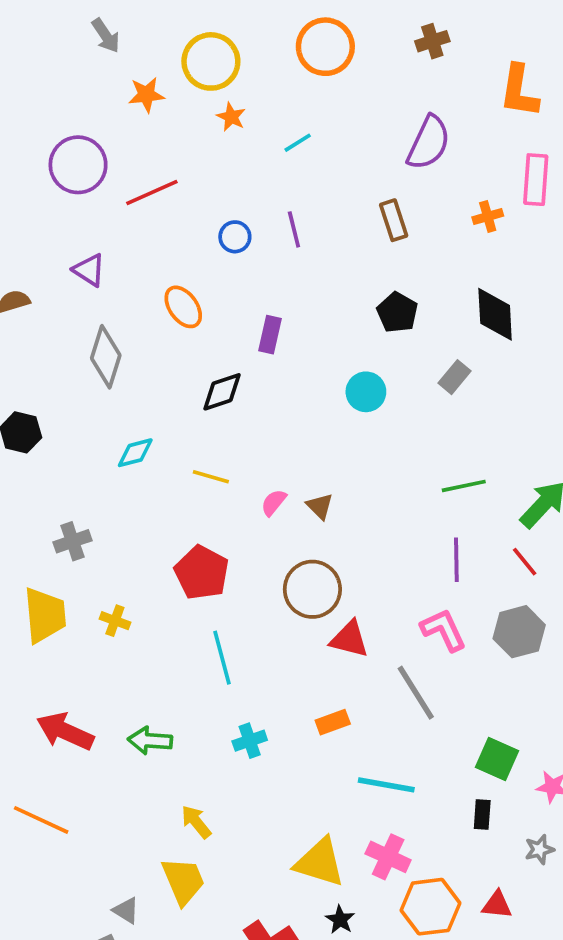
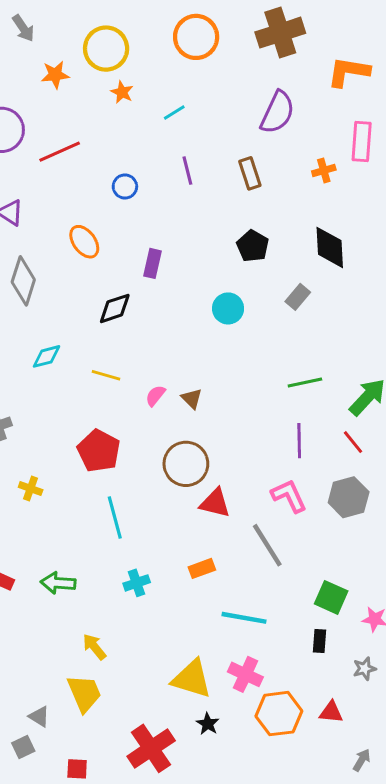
brown cross: (432, 41) -> (280, 33), size x1.8
orange L-shape: (519, 91) -> (349, 72), turned 90
purple line: (294, 229) -> (187, 171), moved

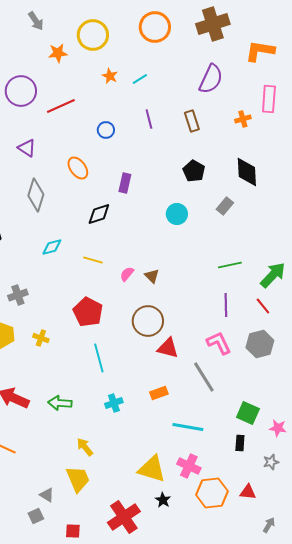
orange star: (122, 92) -> (110, 76), moved

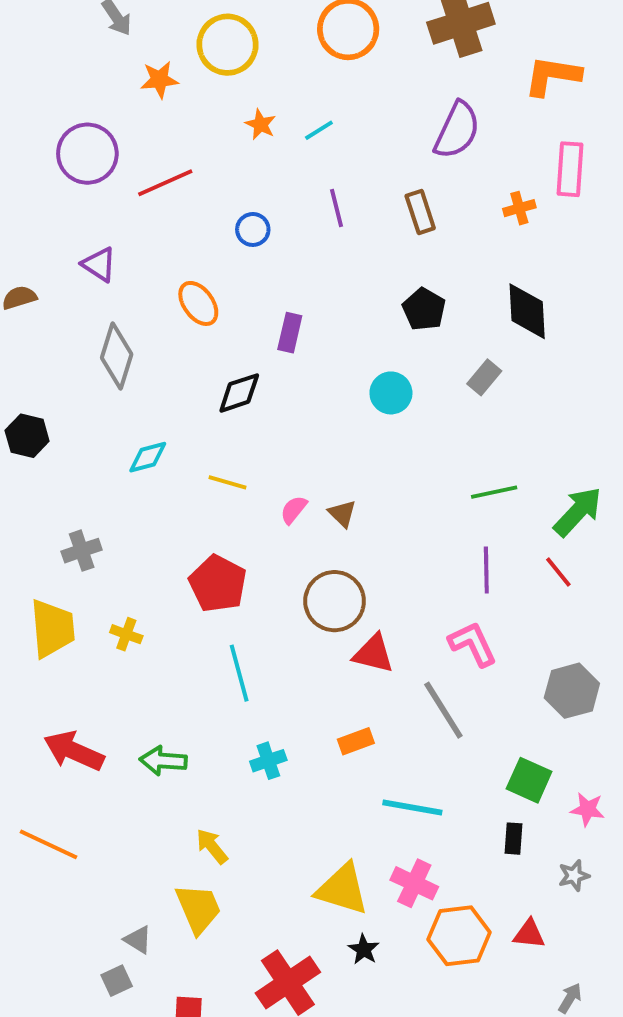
gray hexagon: (260, 344) -> (572, 691), moved

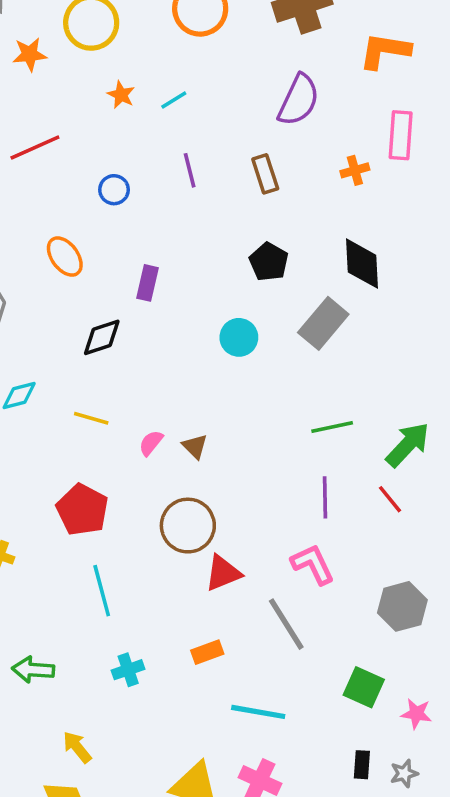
gray rectangle: (484, 377) -> (323, 323), size x1.6
red triangle: (373, 654) -> (223, 573), turned -36
black rectangle: (514, 839) -> (362, 765), moved

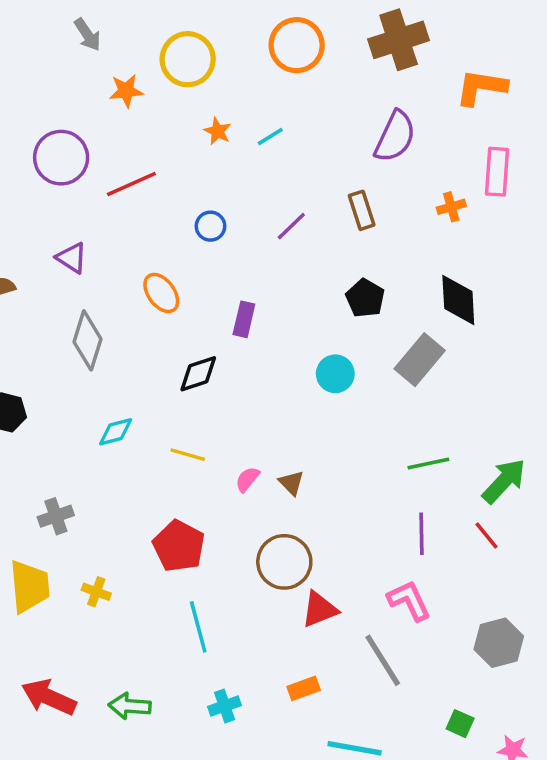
purple line: (190, 170) -> (291, 226), moved, turned 60
green square: (364, 687) -> (460, 724), size x0.7

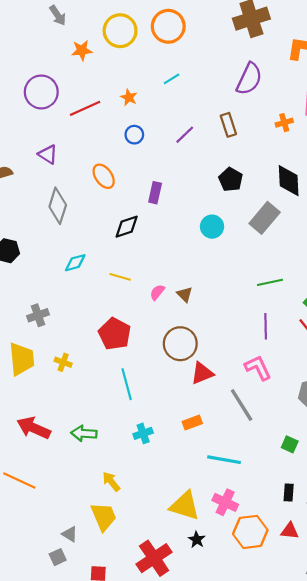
orange circle: (297, 45) -> (168, 26), moved
orange star: (218, 131) -> (129, 97), moved

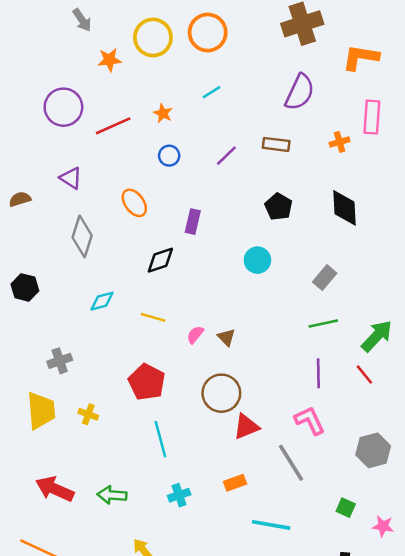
brown rectangle: (228, 125) -> (276, 144), turned -65
gray rectangle: (265, 218) -> (325, 278), moved, size x0.7

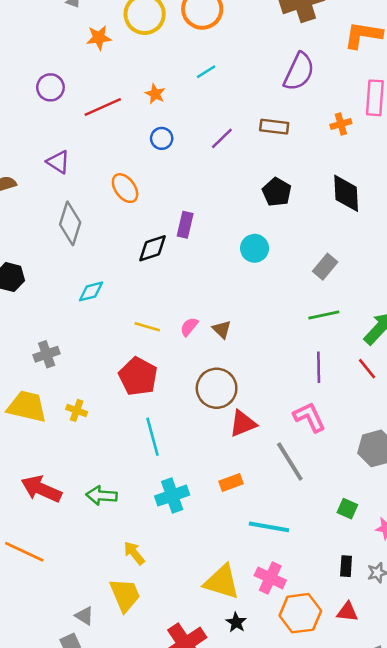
purple circle: (63, 107) -> (50, 87), size x0.7
purple rectangle: (193, 222) -> (185, 225), moved
yellow line: (153, 317) -> (147, 327), moved
yellow trapezoid: (41, 411) -> (27, 407), turned -72
cyan cross: (179, 495) -> (172, 496), size x1.4

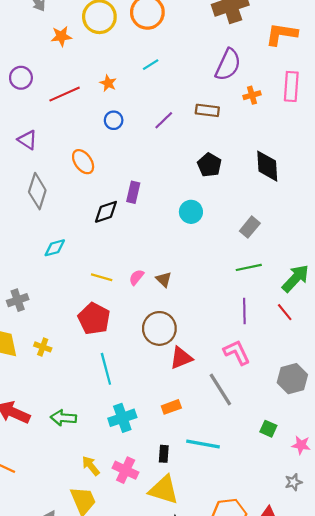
orange cross: (341, 124) -> (252, 95), moved
black rectangle: (346, 566) -> (164, 454), moved
pink cross: (270, 578) -> (126, 470), moved

